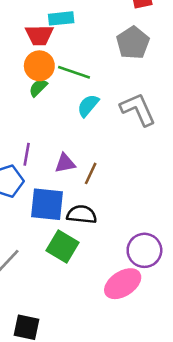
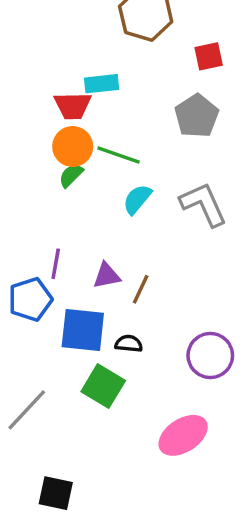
black semicircle: (82, 214) -> (129, 344), size x0.7
purple circle: (144, 250) -> (210, 355), moved

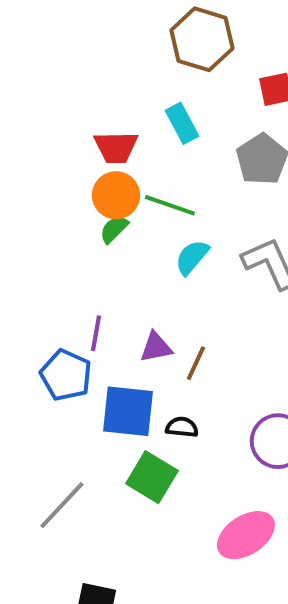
cyan rectangle: (102, 84) -> (182, 123), moved, turned 68
blue pentagon: (30, 299) -> (66, 375), turned -30

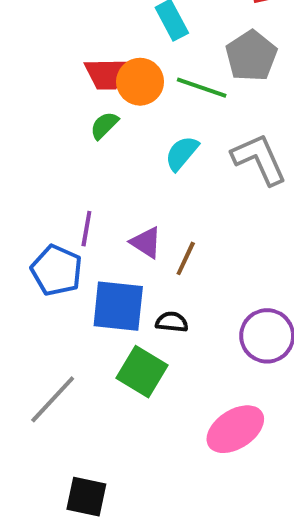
red trapezoid: (116, 147) -> (106, 74), moved
orange circle: (116, 195) -> (140, 82), moved
green line: (170, 205) -> (202, 88), moved
purple triangle: (156, 347) -> (146, 243), turned 44

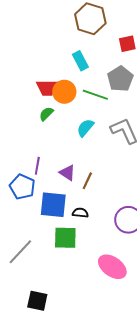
green square: (142, 372) -> (65, 238), turned -30
pink ellipse: (235, 429) -> (112, 267), turned 68

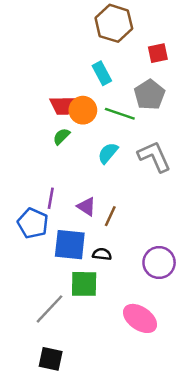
gray line: (20, 252) -> (50, 309), moved

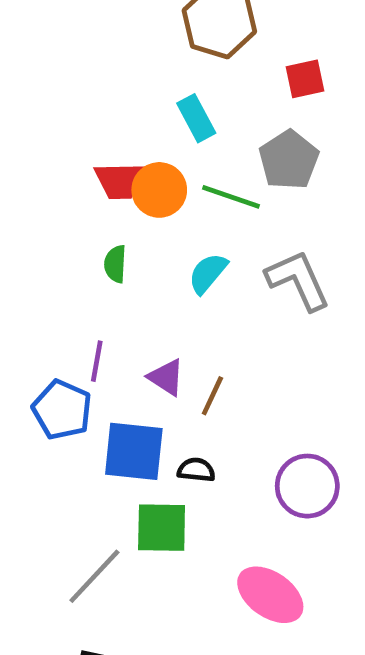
green semicircle: (61, 136) -> (115, 264), moved, turned -42

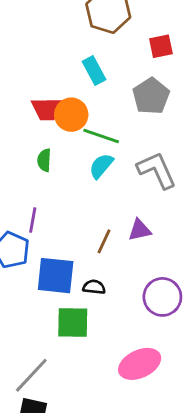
green line: (231, 197) -> (101, 136), moved
purple triangle: (166, 377) -> (140, 230), moved, turned -45
gray line: (94, 576) -> (31, 375), moved
pink ellipse: (270, 595) -> (140, 364), turned -60

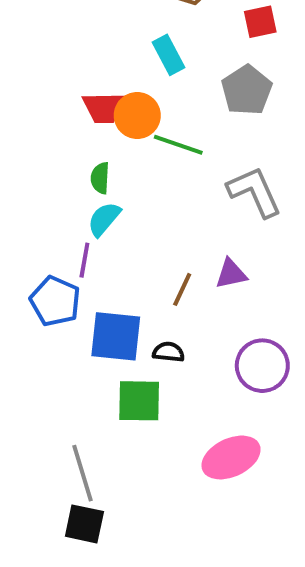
cyan semicircle: (101, 166) -> (104, 219), moved
gray line: (31, 375) -> (82, 473), turned -60

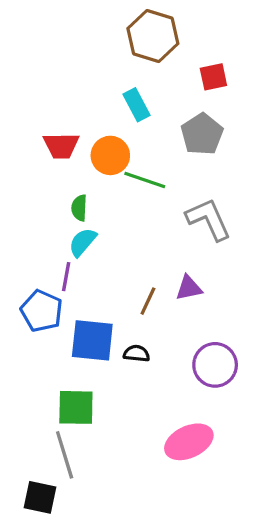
red trapezoid: (104, 108) -> (61, 146), moved
green square: (139, 401) -> (76, 407), moved
black square: (84, 524) -> (40, 497), moved

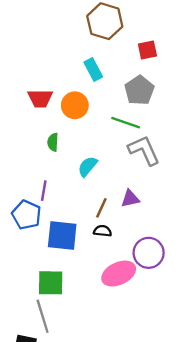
green line: (145, 180) -> (126, 123), moved
cyan semicircle: (83, 242) -> (88, 166), moved
black semicircle: (137, 353) -> (102, 231), moved
pink ellipse: (189, 442) -> (119, 274), moved

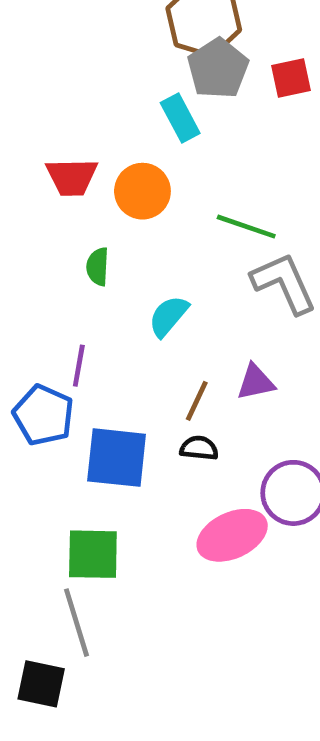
gray pentagon: (139, 90) -> (218, 69), moved

